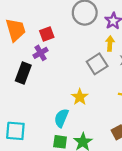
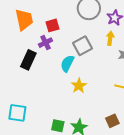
gray square: (97, 64) -> (83, 46), moved
cyan semicircle: (61, 118) -> (67, 63), moved

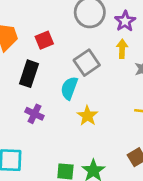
purple cross: (46, 43) -> (34, 114), moved, turned -32
black rectangle: (28, 60) -> (29, 74), moved

